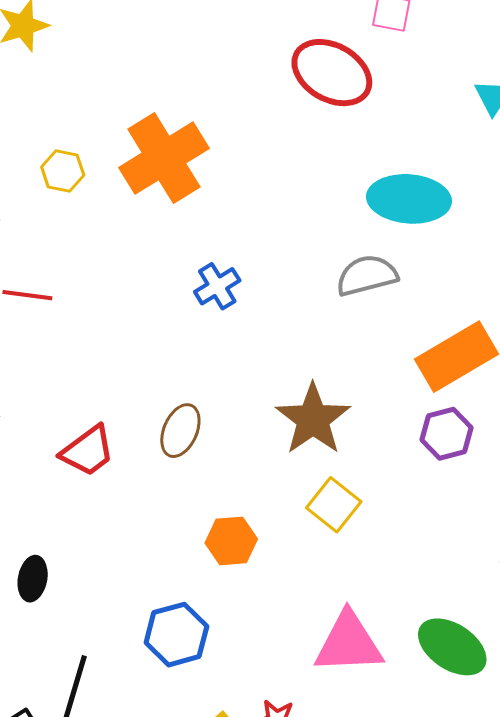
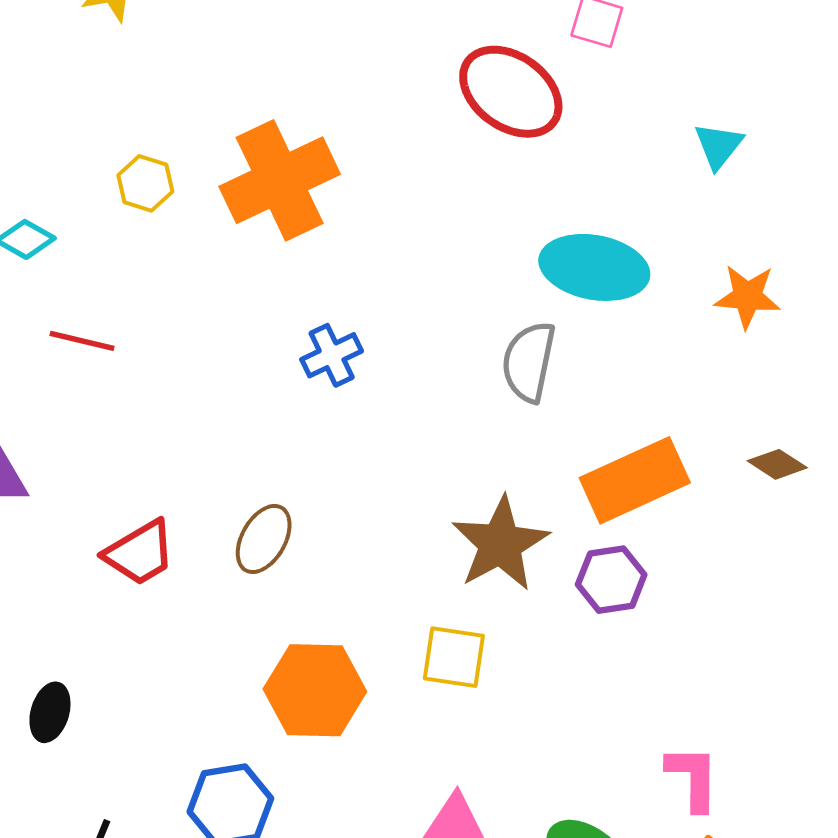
gray semicircle: (367, 275) -> (529, 362), turned -70
brown star: (313, 419) -> (500, 544), moved
yellow square: (334, 505) -> (454, 657), turned -36
orange hexagon: (231, 541) -> (315, 690), size x1.5

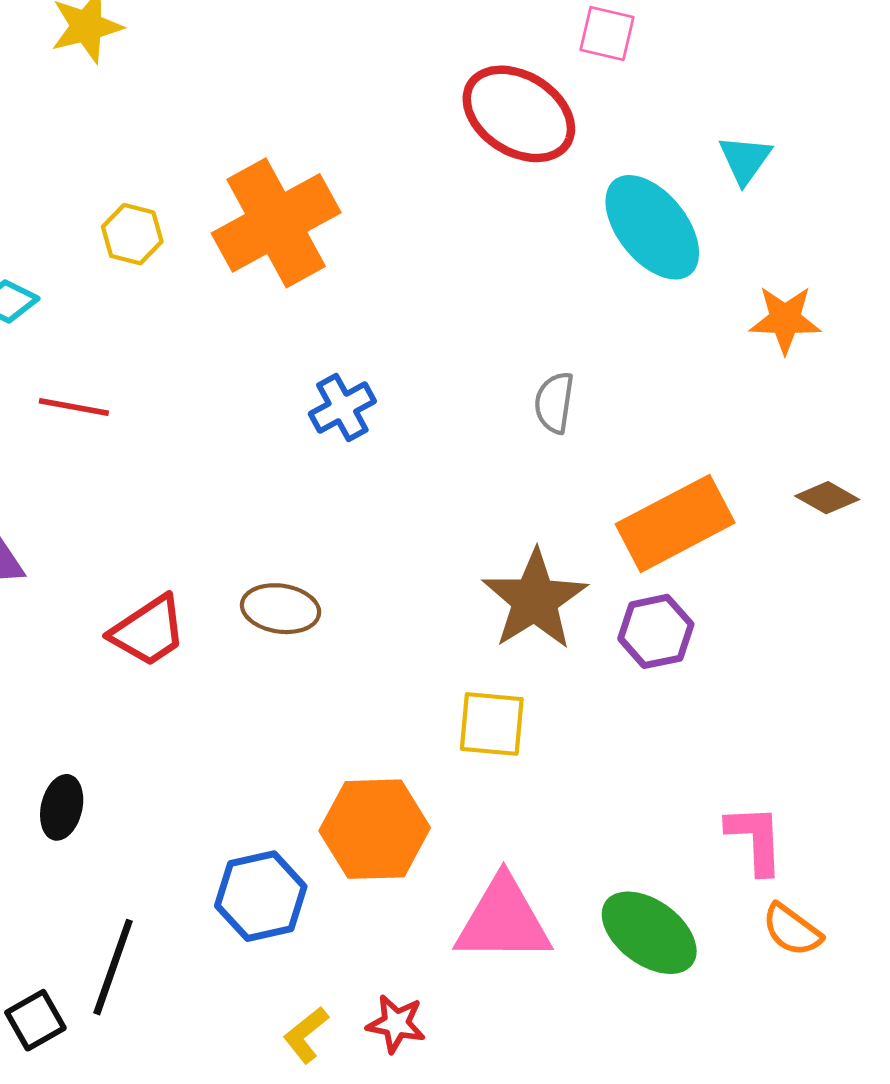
cyan ellipse: (594, 267) -> (652, 227), moved, turned 44
gray semicircle: (529, 362) -> (554, 403), size x0.7
brown ellipse: (264, 539) -> (281, 609), turned 72
orange hexagon: (315, 690) -> (375, 829), moved

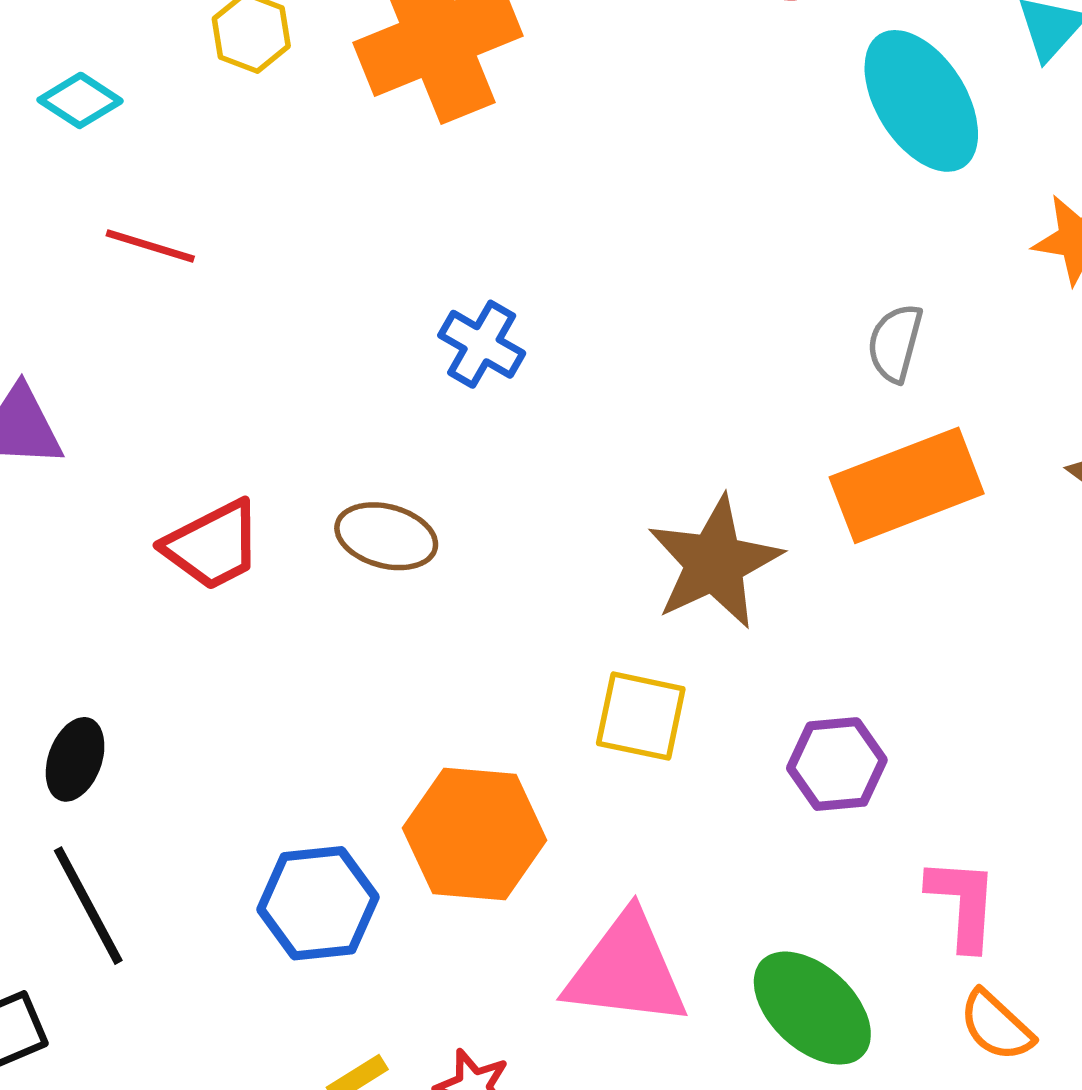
gray semicircle: (554, 403) -> (895, 343), moved
blue cross: (342, 407) -> (482, 344), moved, turned -38
purple hexagon: (656, 631) -> (837, 764), moved
black line: (113, 967) -> (88, 906), moved, turned -54

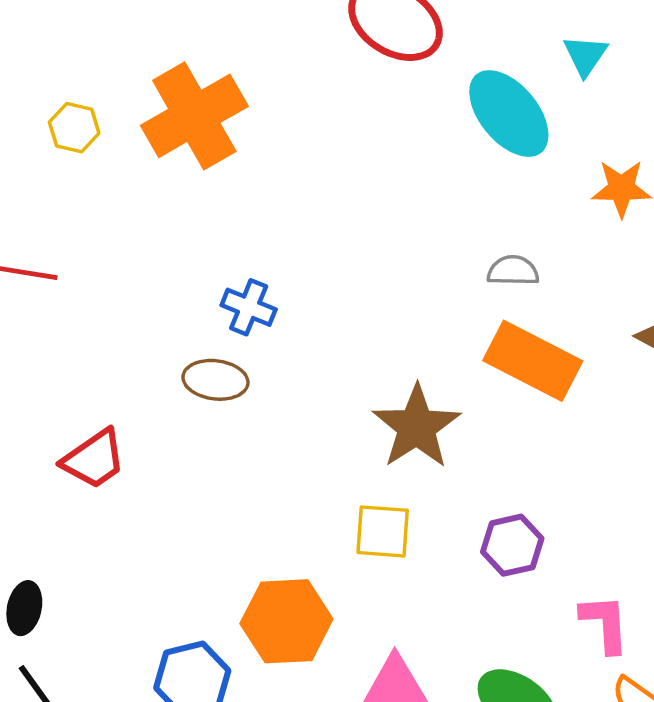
gray semicircle: (895, 343) -> (513, 271), turned 84
orange rectangle: (907, 485) -> (533, 361), turned 56
brown ellipse: (386, 536) -> (215, 380), moved

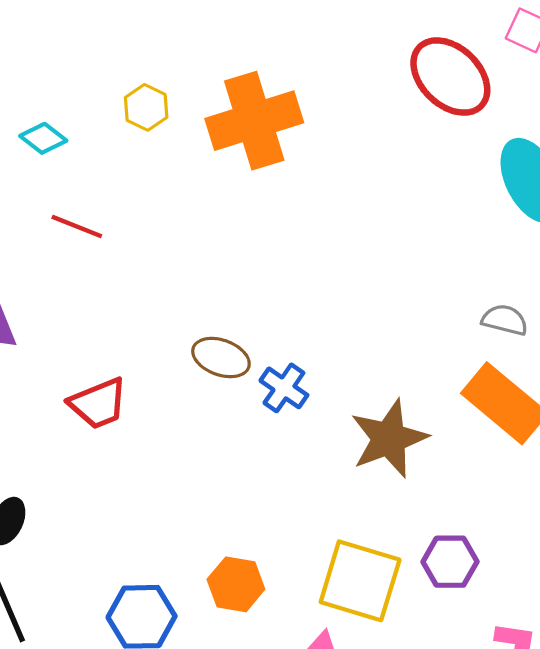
blue cross: (249, 307) -> (284, 388), moved
yellow square: (383, 531) -> (360, 581), moved, size x1.5
orange hexagon: (286, 621) -> (236, 584), size x0.7

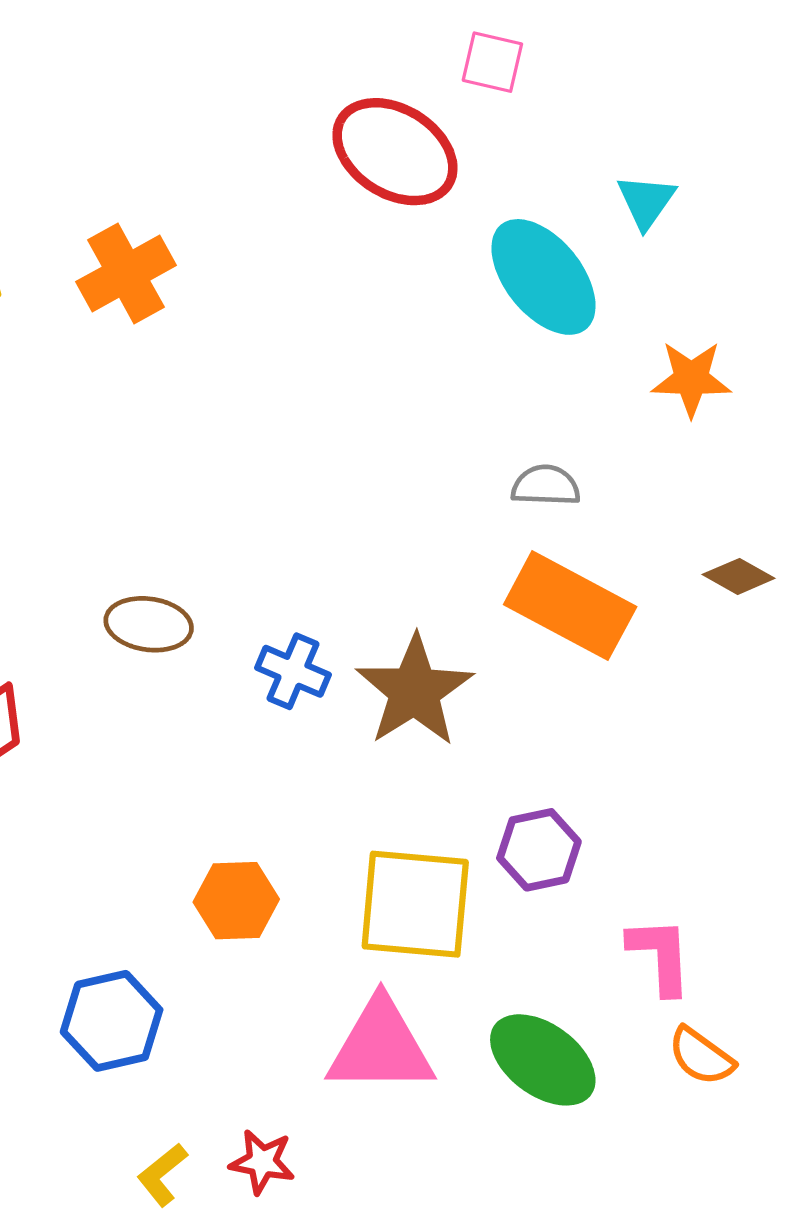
orange cross: (254, 121) -> (126, 274), size x0.7
blue cross: (284, 388) -> (293, 671), moved
orange hexagon: (236, 584) -> (236, 901), moved

